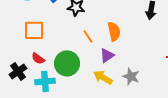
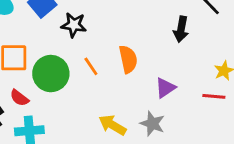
purple triangle: (107, 55) -> (165, 88), moved
green circle: (67, 63) -> (51, 74), moved

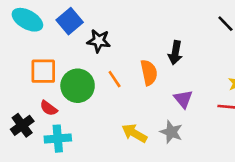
black arrow: (181, 29) -> (175, 53), moved
purple triangle: (165, 88) -> (183, 99), turned -36

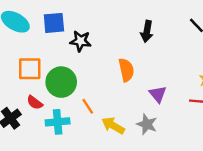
blue square: (70, 21) -> (54, 23), turned 35
black arrow: (175, 53) -> (147, 31), moved
orange line: (115, 79) -> (88, 106), moved
cyan cross: (58, 139) -> (58, 122), moved

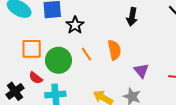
black star: (80, 41) -> (75, 25), turned 30
orange line: (88, 106) -> (86, 54), moved

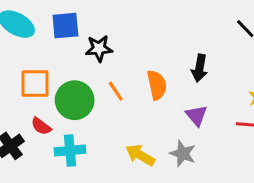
black arrow: (132, 17) -> (200, 68), moved
black star: (75, 25) -> (99, 48), turned 30

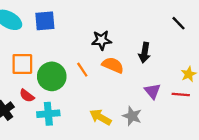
black star: (99, 48) -> (102, 40), moved
orange semicircle: (157, 85) -> (113, 65), turned -55
purple triangle: (196, 115) -> (152, 91), moved

